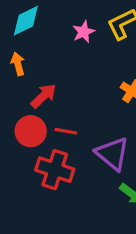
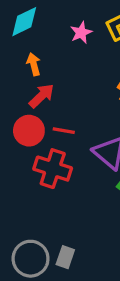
orange arrow: (18, 64) -> (34, 64), moved

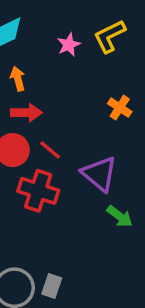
red arrow: (42, 96) -> (26, 113), turned 44
red line: (64, 131) -> (50, 150), turned 30

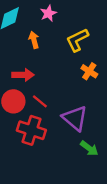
yellow L-shape: (110, 36) -> (77, 40), moved
pink star: (69, 45) -> (48, 13), moved
orange arrow: (18, 79) -> (34, 40), moved

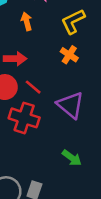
orange cross: (89, 71) -> (69, 55), moved
green arrow: (89, 148) -> (72, 158), moved

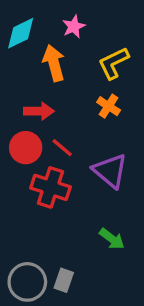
orange arrow: (27, 21) -> (54, 63), size x1.5

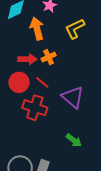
orange cross: (109, 106) -> (49, 57), moved, turned 32

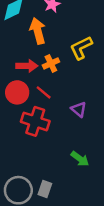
yellow L-shape: (75, 29) -> (81, 48), moved
purple triangle: (73, 97) -> (79, 109), size x0.6

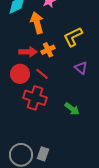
purple triangle: (79, 109) -> (81, 68), moved
green arrow: (80, 159) -> (72, 109), moved

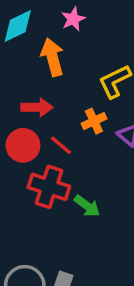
orange cross: (48, 50) -> (94, 121), moved
green arrow: (72, 109) -> (87, 206), moved

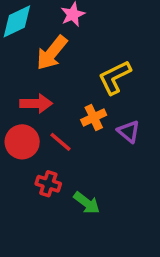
orange arrow: (52, 57) -> (52, 53), turned -126
red cross: (49, 187) -> (48, 184), size x0.6

